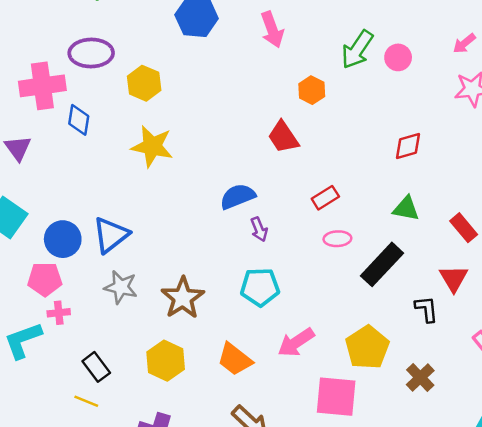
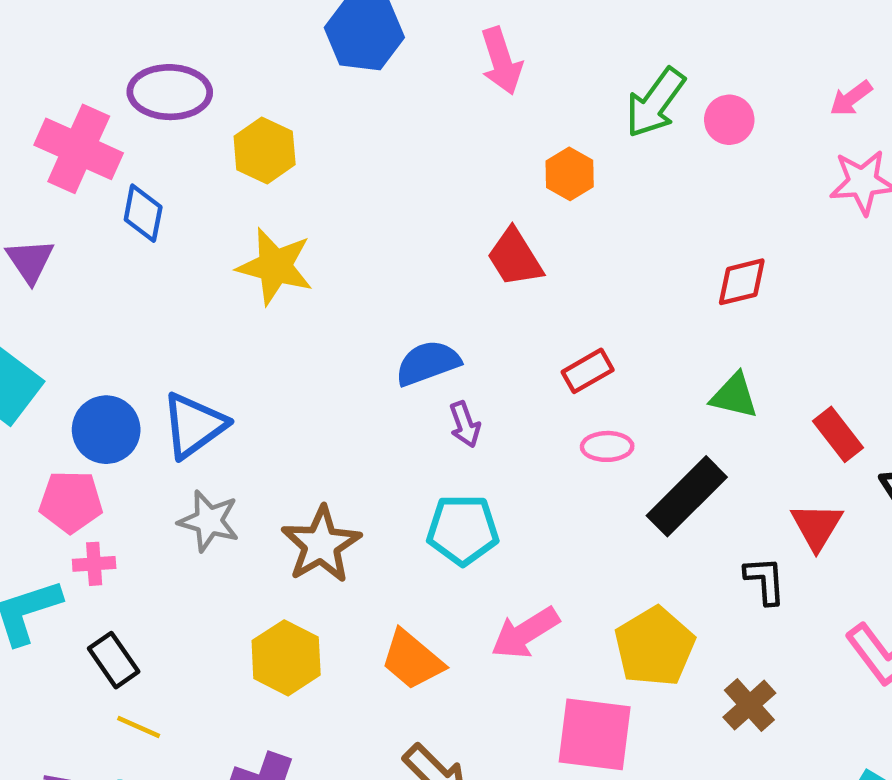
pink cross: (42, 86) -> (79, 149), turned 30
black rectangle: (96, 367) -> (114, 660), moved

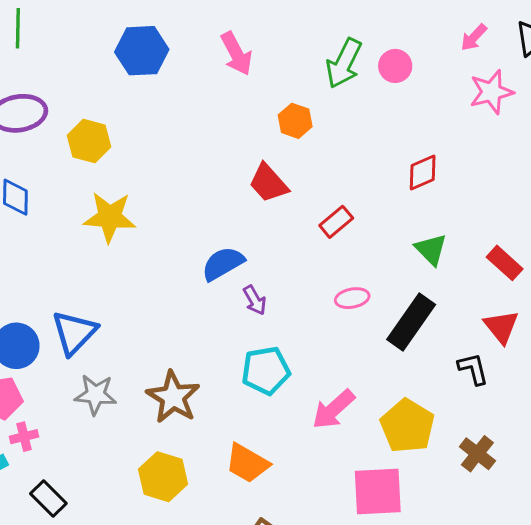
red rectangle: (588, 371) -> (336, 222), moved
green triangle: (734, 396) -> (431, 249), turned 42
pink arrow: (525, 633) -> (333, 409), moved

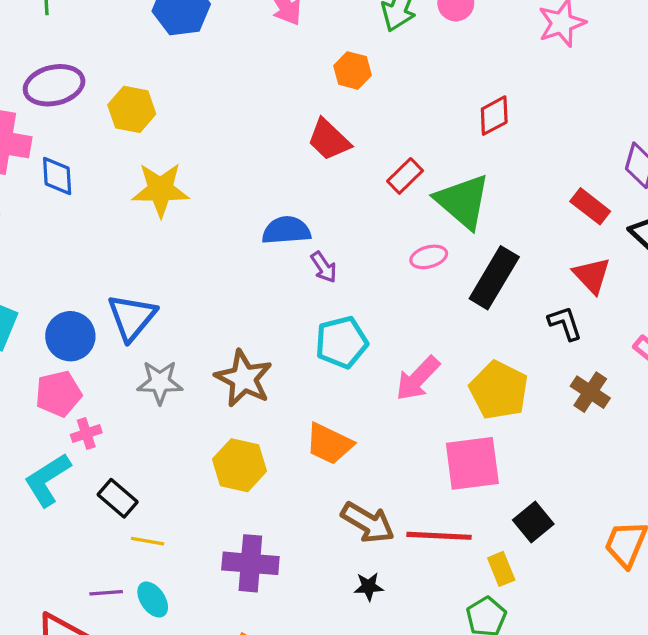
green triangle: (431, 249) -> (463, 201), moved, size x1.6
blue semicircle: (223, 264) -> (286, 230), turned 30
brown cross: (477, 454) -> (590, 392), moved

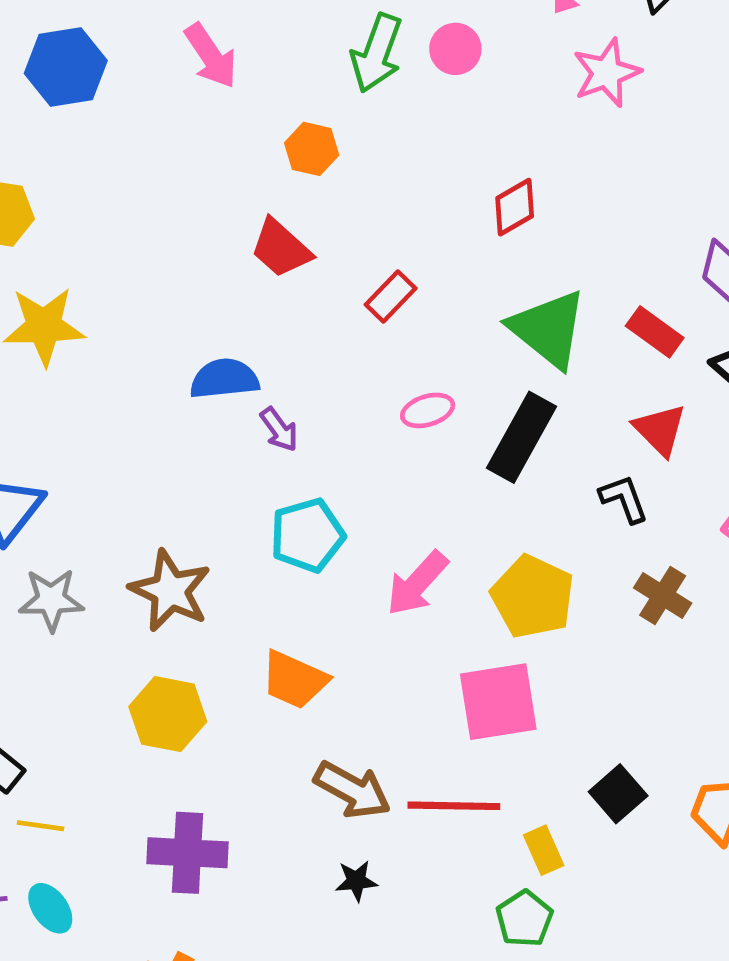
green triangle: (463, 201) -> (548, 329), moved
black square: (533, 522) -> (618, 794), moved

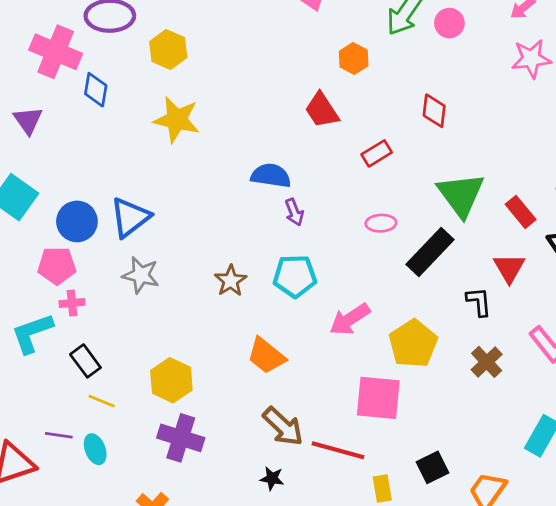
red diamond: (515, 207) -> (434, 111), moved, turned -68
brown star: (170, 591) -> (231, 281), moved, size x0.7
yellow hexagon: (168, 714) -> (171, 380), moved

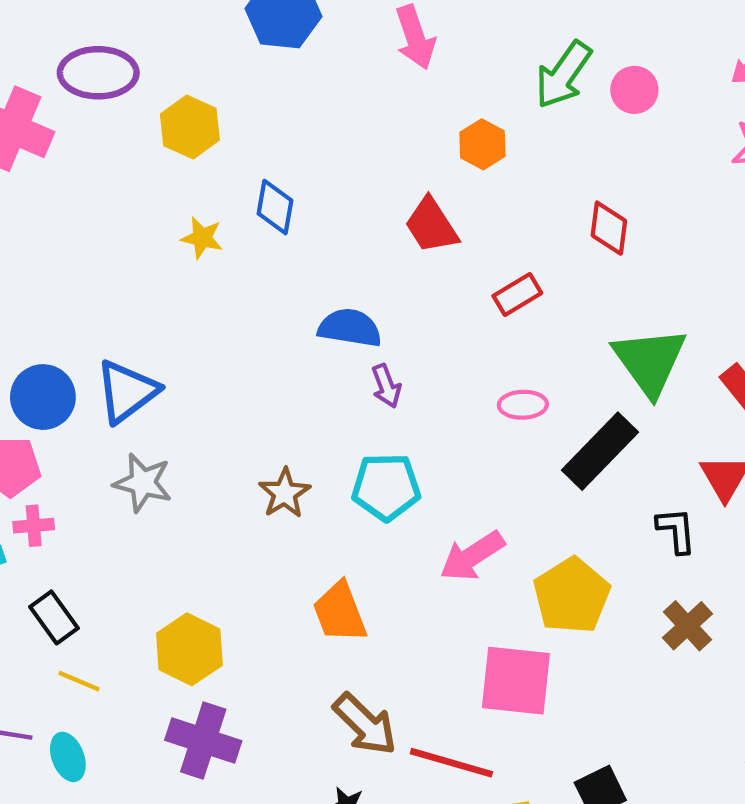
blue diamond: (96, 90) -> (275, 207), moved
yellow star: (177, 120) -> (202, 238), size x0.6
orange trapezoid: (266, 356) -> (340, 612), turned 30

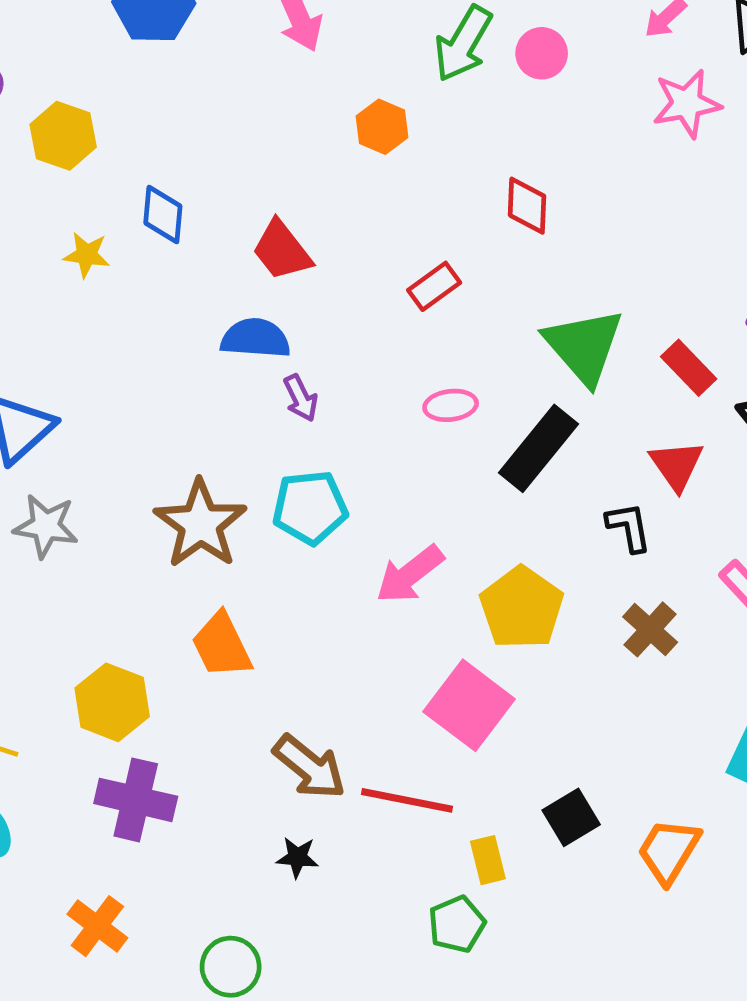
red trapezoid: (431, 225) -> (282, 250), moved
brown star: (285, 493) -> (200, 524), size x1.6
orange trapezoid: (340, 612) -> (222, 645), moved
pink square: (516, 681) -> (469, 705), turned 36

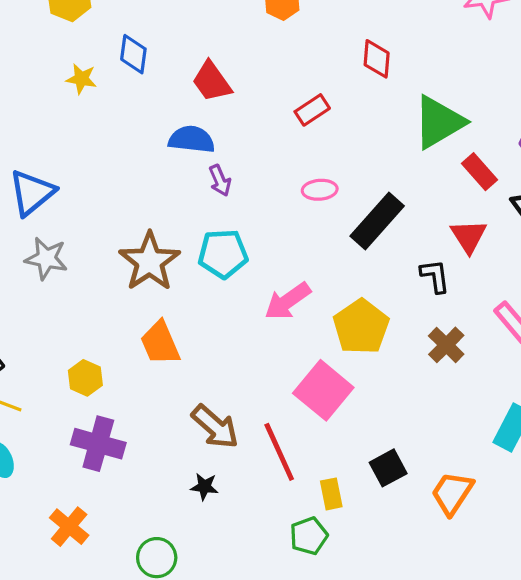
green triangle: (584, 346) -> (439, 122), moved, turned 38
yellow hexagon: (112, 702) -> (85, 378), size x0.7
red line: (407, 800) -> (279, 452), turned 52

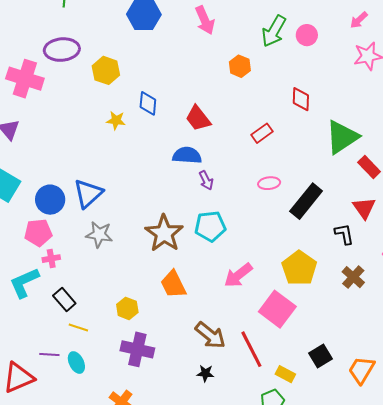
pink arrow: (288, 301) -> (238, 275), moved
yellow rectangle: (331, 494) -> (285, 374), turned -48

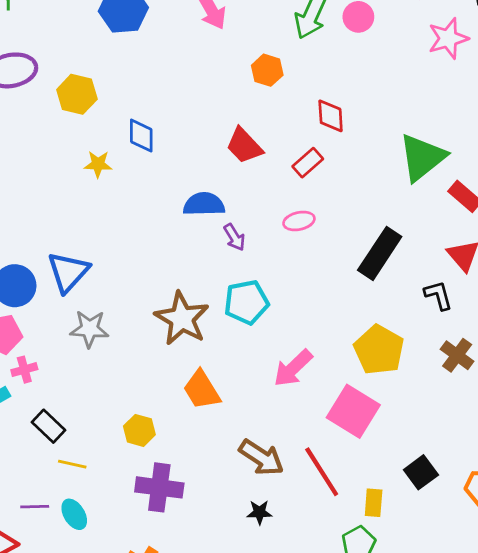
red diamond: (301, 99) -> (331, 116), moved
red trapezoid: (198, 118) -> (244, 146), moved
pink ellipse: (269, 183) -> (299, 221), moved
yellow rectangle: (285, 374) -> (374, 503), turned 72

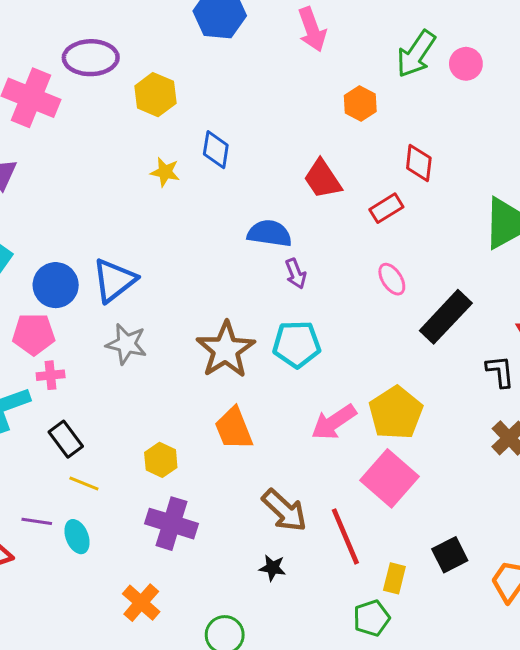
pink ellipse: (299, 221) -> (392, 279), moved, turned 60
yellow pentagon: (379, 350) -> (396, 413), moved

